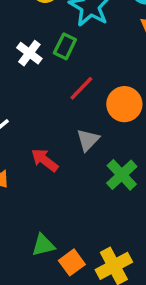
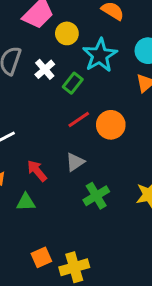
white cross: (29, 53) -> (45, 69), moved
orange circle: (124, 104) -> (111, 125), moved
green triangle: (43, 245) -> (26, 202), moved

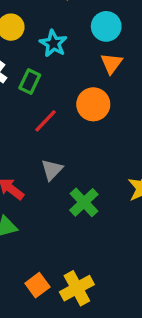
cyan star: (100, 55) -> (53, 43), size x0.7
orange circle: (111, 125) -> (93, 104), moved

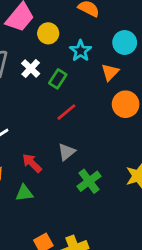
orange triangle: (111, 63) -> (110, 72), moved
orange circle: (93, 104) -> (126, 104), moved

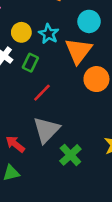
yellow circle: (48, 33) -> (21, 32), moved
orange triangle: (110, 72) -> (79, 51), size x1.6
gray triangle: (67, 152) -> (46, 130), size x1.6

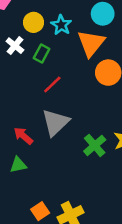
green cross: (70, 155) -> (95, 145), moved

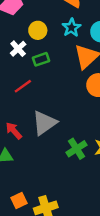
cyan star: (61, 25) -> (71, 28), moved
green rectangle: (42, 53) -> (41, 59), turned 35
red line: (52, 84) -> (23, 86), moved

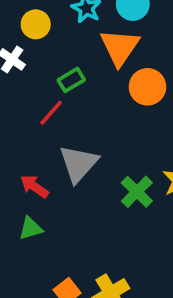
green rectangle: (41, 59) -> (71, 80), moved
red line: (23, 86) -> (51, 113), moved

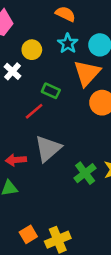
green rectangle: (71, 80) -> (51, 91), turned 48
red arrow: (34, 186) -> (16, 160), turned -48

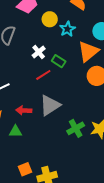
cyan star: (68, 43) -> (67, 29), moved
yellow circle: (32, 50) -> (50, 19), moved
white cross: (12, 71) -> (39, 52), moved

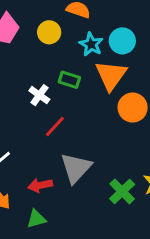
yellow circle: (50, 19) -> (49, 32), moved
cyan star: (67, 29) -> (91, 44), moved
green rectangle: (59, 61) -> (69, 80), moved

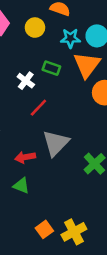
cyan star: (91, 44) -> (70, 38), turned -30
green triangle: (36, 219) -> (21, 186), turned 36

